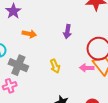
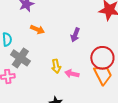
pink arrow: (87, 68) -> (72, 74), moved

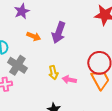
purple arrow: (75, 35) -> (59, 33), moved, size x1.5

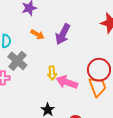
pink arrow: (69, 80) -> (67, 82), size x1.5

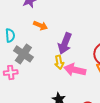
purple arrow: (63, 34) -> (65, 43), moved

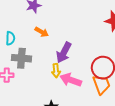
gray cross: (23, 54) -> (21, 58), turned -36

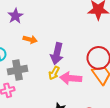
yellow arrow: (56, 71) -> (54, 73), turned 48

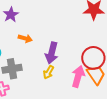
pink arrow: (71, 78) -> (78, 76), moved, turned 100

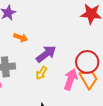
purple arrow: (52, 53) -> (46, 54), turned -145

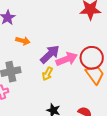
pink arrow: (71, 79) -> (67, 59), moved, turned 55

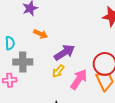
pink arrow: (67, 59) -> (79, 79), moved, turned -45

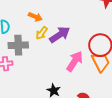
yellow arrow: (58, 71) -> (42, 33), moved

